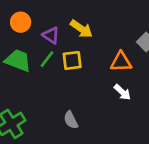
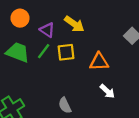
orange triangle: (121, 62) -> (99, 62), moved
white arrow: (122, 92) -> (107, 91), moved

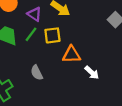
orange triangle: (99, 62) -> (72, 55), moved
gray semicircle: (65, 105) -> (37, 73), moved

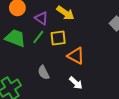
orange triangle: (72, 55) -> (76, 56), turned 30
white arrow: (92, 73) -> (76, 83), moved

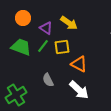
white arrow: (76, 83) -> (79, 90), size x1.5

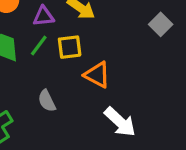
purple triangle: (46, 28) -> (44, 16), turned -40
white arrow: (79, 90) -> (120, 122), moved

